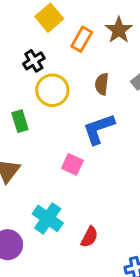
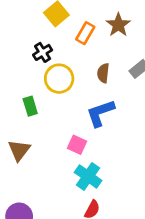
cyan cross: (48, 218) -> (88, 176), moved

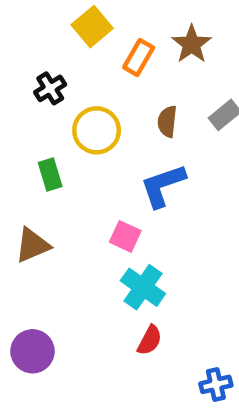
black cross: (43, 52) -> (50, 88), moved
brown triangle: (19, 150) -> (32, 245), turned 30

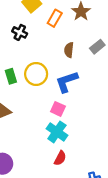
black cross: (50, 88) -> (20, 32), moved, turned -32
yellow circle: (97, 130) -> (36, 74), moved
pink square: (125, 236) -> (58, 109), moved

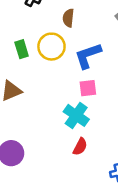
brown semicircle: (69, 50) -> (68, 18), moved
pink square: (58, 109) -> (88, 88), moved, turned -32

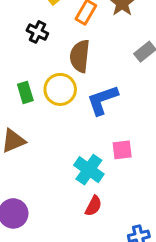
brown semicircle: (68, 18) -> (80, 56), size x1.5
pink square: (88, 88) -> (122, 150), moved

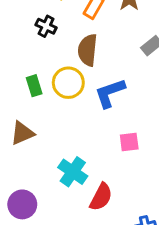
cyan cross: (89, 170) -> (73, 172), moved
red semicircle: (93, 206) -> (101, 197), size x1.4

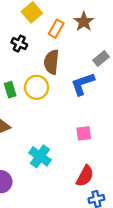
blue L-shape: (110, 93) -> (83, 84), moved
red semicircle: (101, 197) -> (85, 176), moved

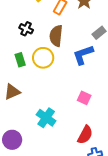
black cross: (19, 44) -> (26, 29), moved
pink square: (84, 133) -> (84, 98), turned 32

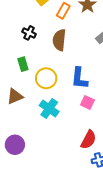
blue L-shape: (83, 55) -> (79, 78), moved, turned -65
yellow circle: (43, 58) -> (46, 78), moved
cyan cross: (46, 118) -> (49, 108), moved

